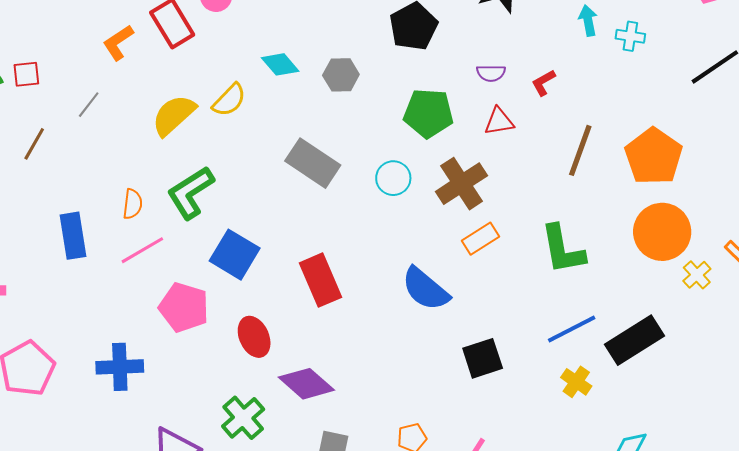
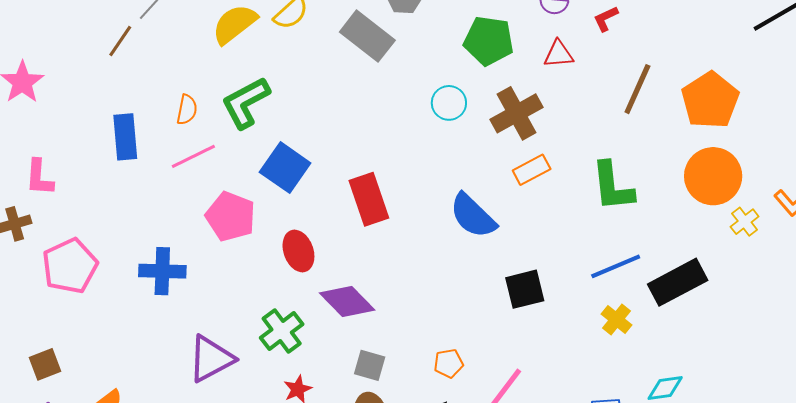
brown line: (34, 144) -> (120, 41), moved
gray rectangle: (313, 163) -> (367, 36), moved

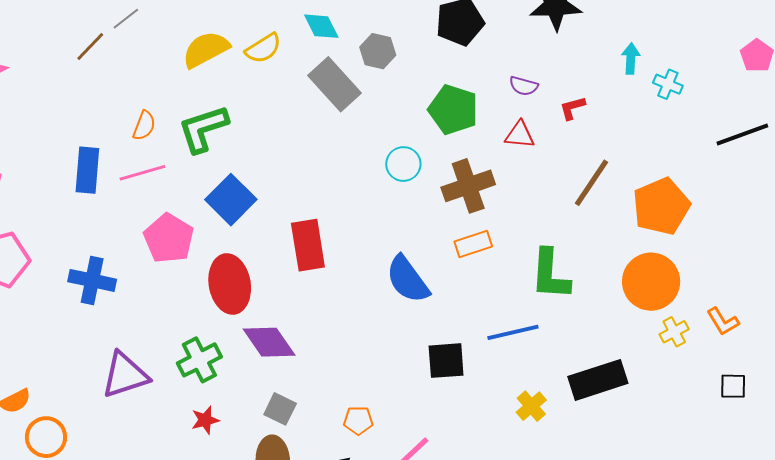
blue rectangle: (125, 137) -> (87, 170), moved
red ellipse: (298, 251) -> (230, 284), size x1.4
blue line: (616, 266) -> (513, 332), moved

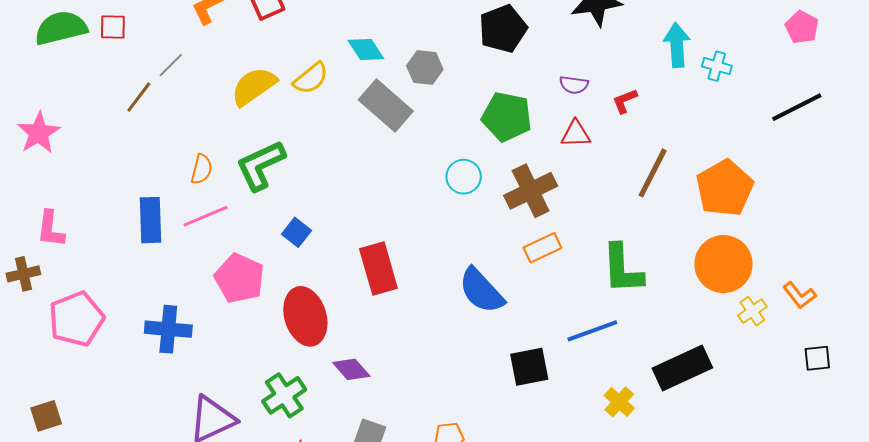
cyan arrow: (631, 59) -> (677, 45), size x1.4
blue square: (231, 200) -> (297, 232), size x0.6
purple diamond: (269, 342) -> (351, 369), size x0.7

